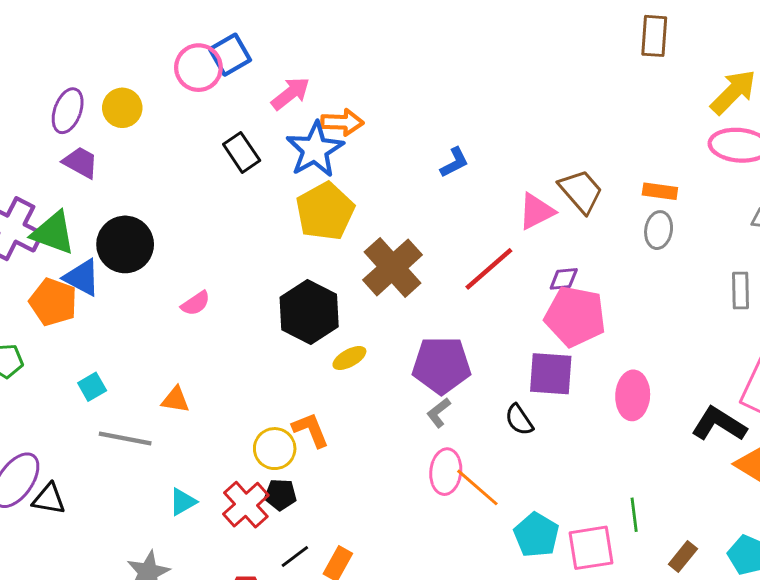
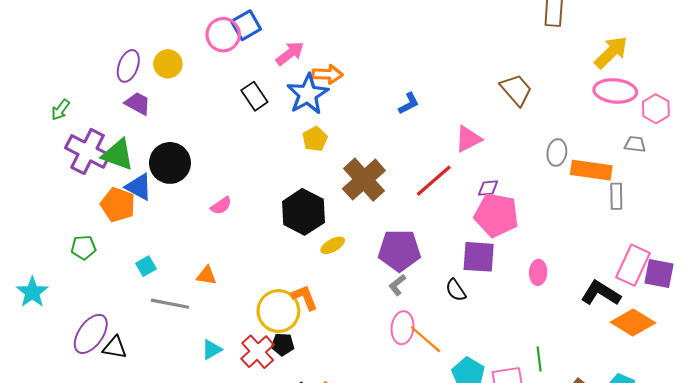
brown trapezoid: (581, 191) -> (516, 90), moved
orange rectangle: (660, 191) -> (591, 170), moved, size x1.6
yellow pentagon: (325, 211) -> (315, 139), size x0.6
pink ellipse: (633, 395) -> (538, 272), size x0.7
yellow circle: (275, 449) -> (278, 311), size x1.4

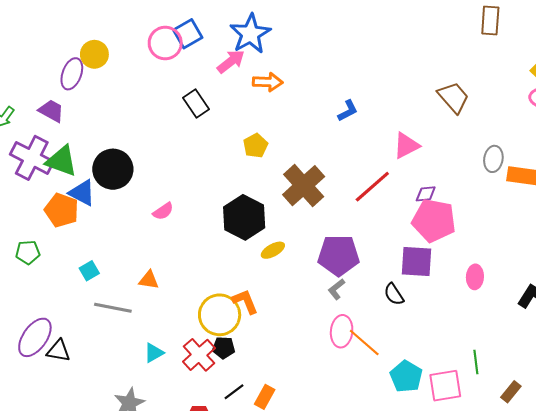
yellow circle: (168, 64) -> (94, 54), moved
blue star: (308, 94) -> (250, 34), moved
purple trapezoid: (138, 103) -> (51, 111), moved

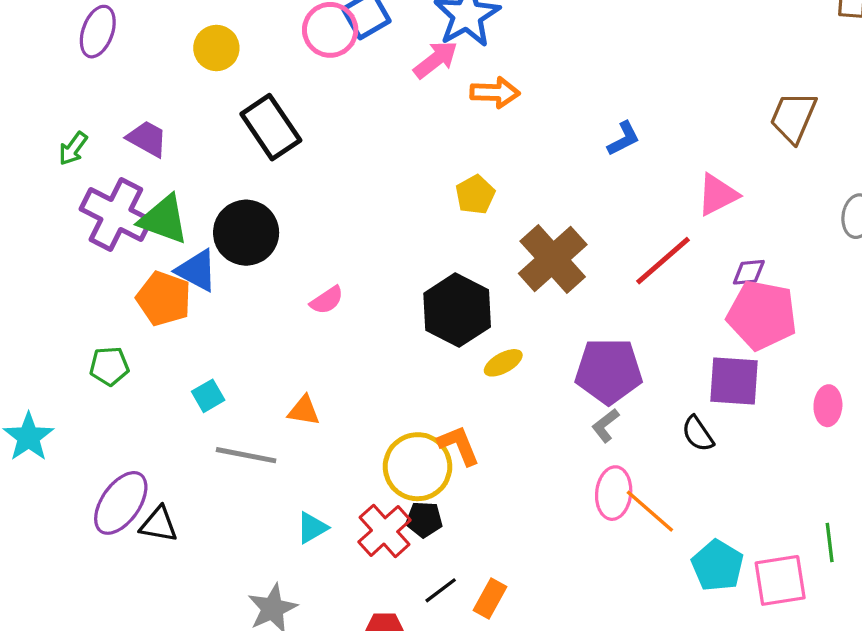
purple ellipse: (72, 74) -> (98, 32), moved
brown trapezoid: (453, 97) -> (793, 117), turned -116
black rectangle: (196, 104) -> (271, 127), moved, size x1.4

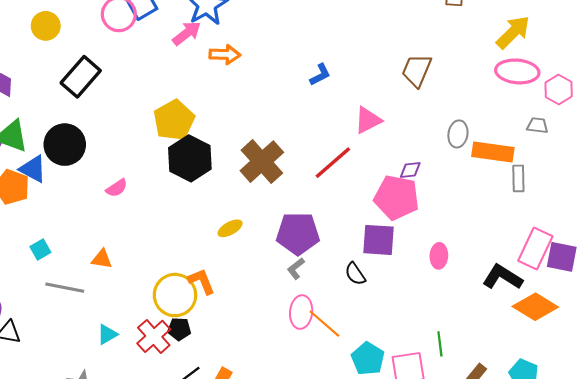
black rectangle: (271, 127) -> (81, 77), turned 75
blue L-shape: (624, 139) -> (320, 75), moved
yellow pentagon: (475, 195) -> (174, 120), moved, size x1.6
purple diamond: (749, 272) -> (410, 170), moved
black hexagon: (457, 310) -> (190, 158), moved

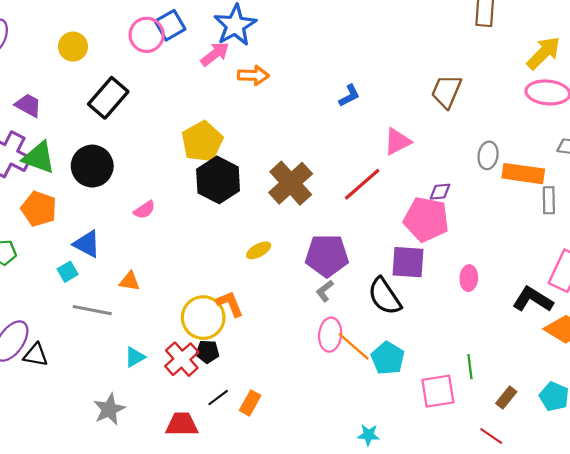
blue triangle: (33, 169) -> (87, 244), moved
black semicircle: (355, 274) -> (385, 296), size x1.6
cyan pentagon: (368, 359) -> (388, 358), moved

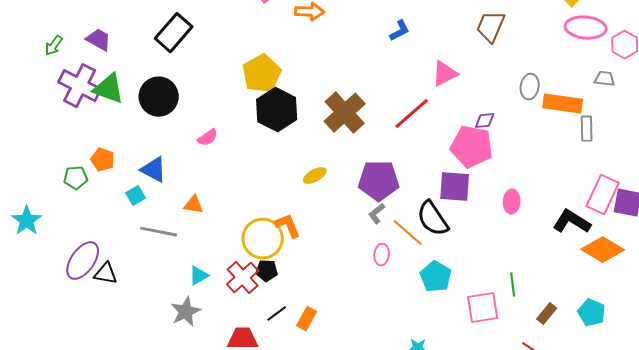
orange pentagon: (39, 209) -> (103, 160), moved, size x0.7
pink ellipse: (330, 335) -> (382, 255), size x0.7
orange line: (354, 346) -> (408, 233), moved
gray star: (109, 409) -> (186, 312), moved

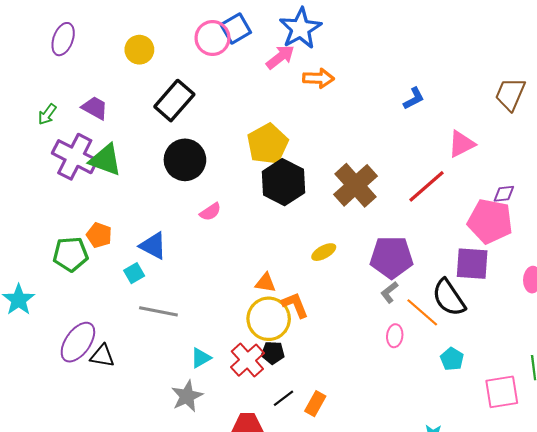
black circle: (159, 97) -> (185, 160), moved
green pentagon: (76, 178) -> (71, 254), size x1.4
orange triangle: (194, 205) -> (265, 283), moved
cyan pentagon: (436, 277) -> (452, 359), size x0.7

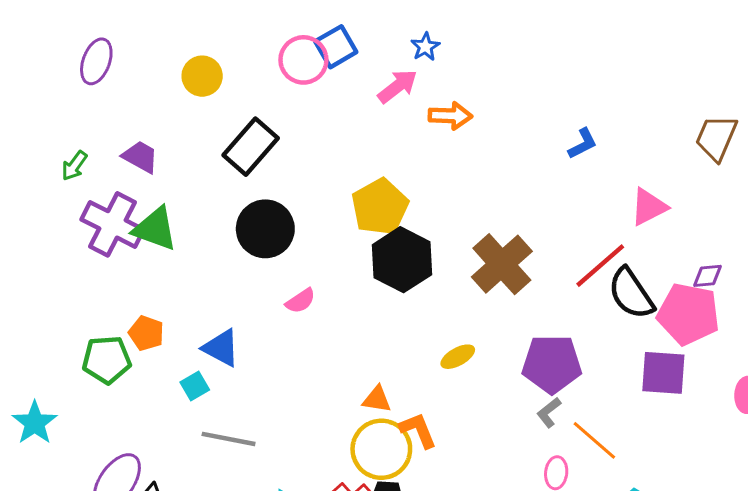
blue star: (300, 28) -> (425, 47), size x0.5
black semicircle: (449, 298) -> (631, 293), moved

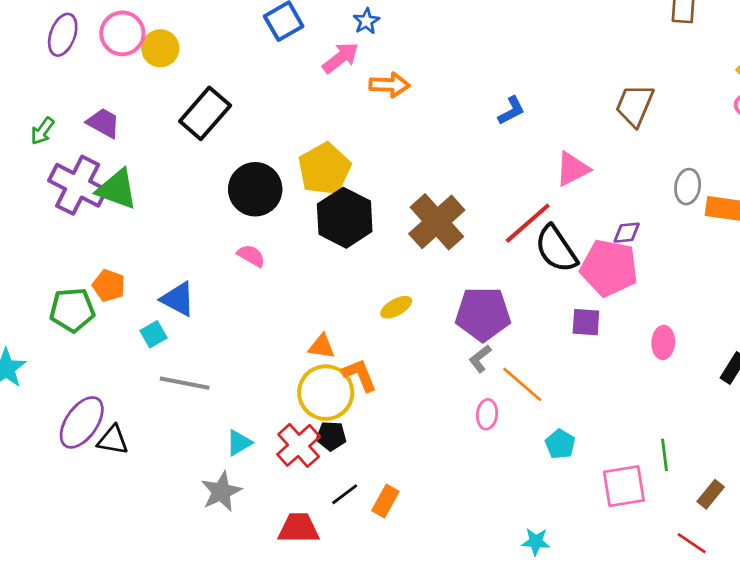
pink circle: (303, 60) -> (122, 33), moved
black circle: (265, 229) -> (255, 189), moved
pink semicircle: (301, 301) -> (251, 256), turned -116
purple square: (663, 373) -> (586, 322), size x0.7

